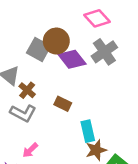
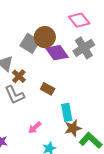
gray L-shape: (23, 113) -> (15, 95), turned 35
pink arrow: (30, 150) -> (35, 128), moved

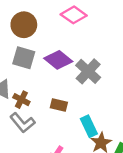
brown circle: (45, 37) -> (24, 25), moved
gray cross: (84, 48) -> (88, 71), moved

